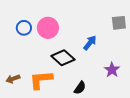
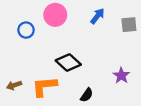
pink circle: (48, 28) -> (55, 15), moved
blue arrow: (90, 43) -> (97, 16), moved

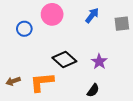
purple star: (121, 76) -> (99, 62), moved
black semicircle: (87, 95) -> (93, 90), moved

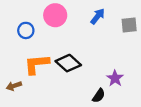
purple star: (99, 62) -> (115, 78), moved
orange L-shape: (42, 82) -> (37, 64), moved

